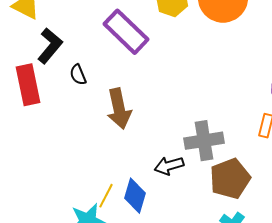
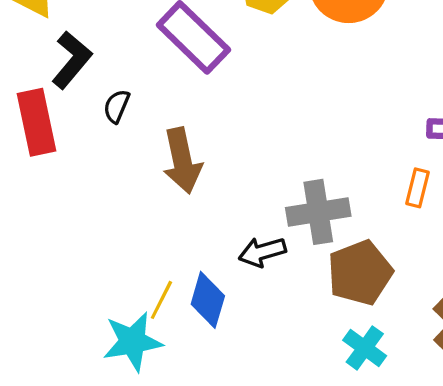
black semicircle: (78, 75) -> (117, 106), turned 45

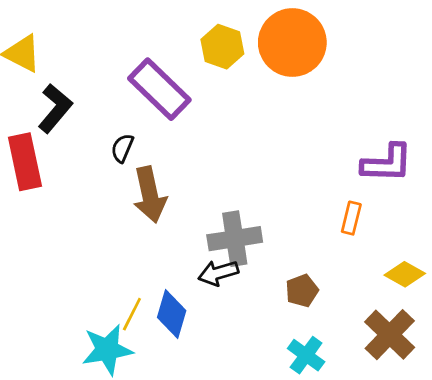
black semicircle: (117, 106) -> (122, 148), moved
gray cross: (318, 212) -> (235, 239), moved
brown pentagon: (360, 273) -> (302, 291), size x0.6

